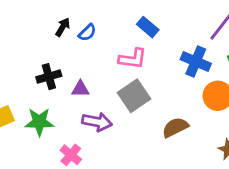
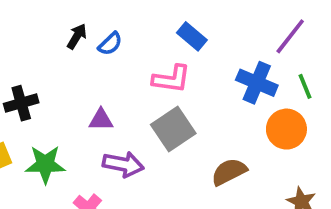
black cross: (49, 77) -> (21, 103), moved

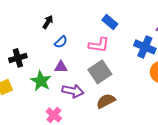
blue semicircle: (110, 44) -> (61, 42), moved
green star: (45, 164) -> (41, 81), moved, turned 30
brown semicircle: (229, 172) -> (106, 101), moved

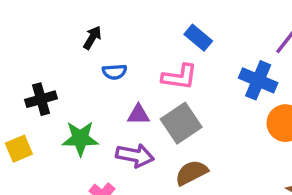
blue semicircle: (61, 42) -> (115, 72), turned 40
purple triangle: (61, 67) -> (138, 115), moved
green star: (41, 81) -> (80, 138), turned -30

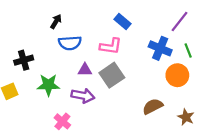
blue semicircle: (115, 72) -> (70, 43), size x1.5
brown semicircle: (191, 173) -> (153, 106), moved

